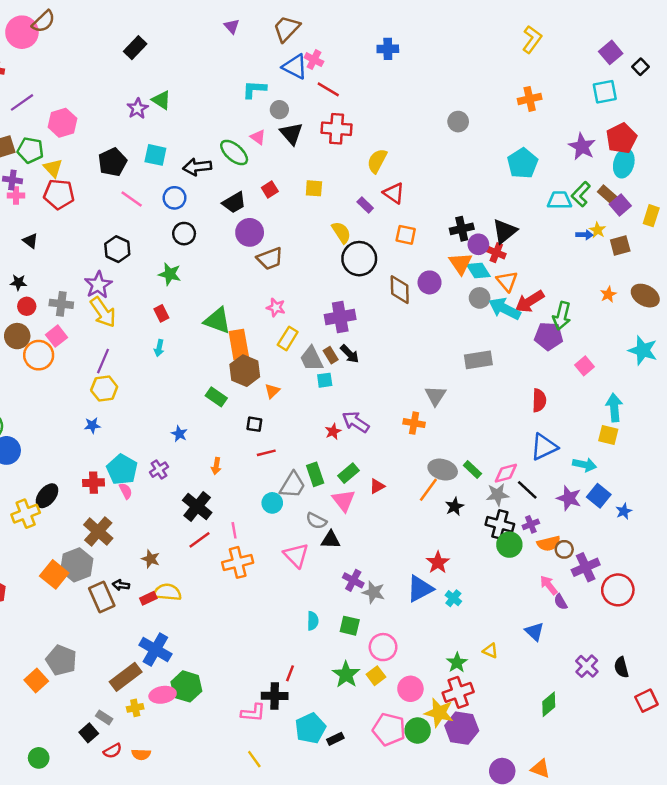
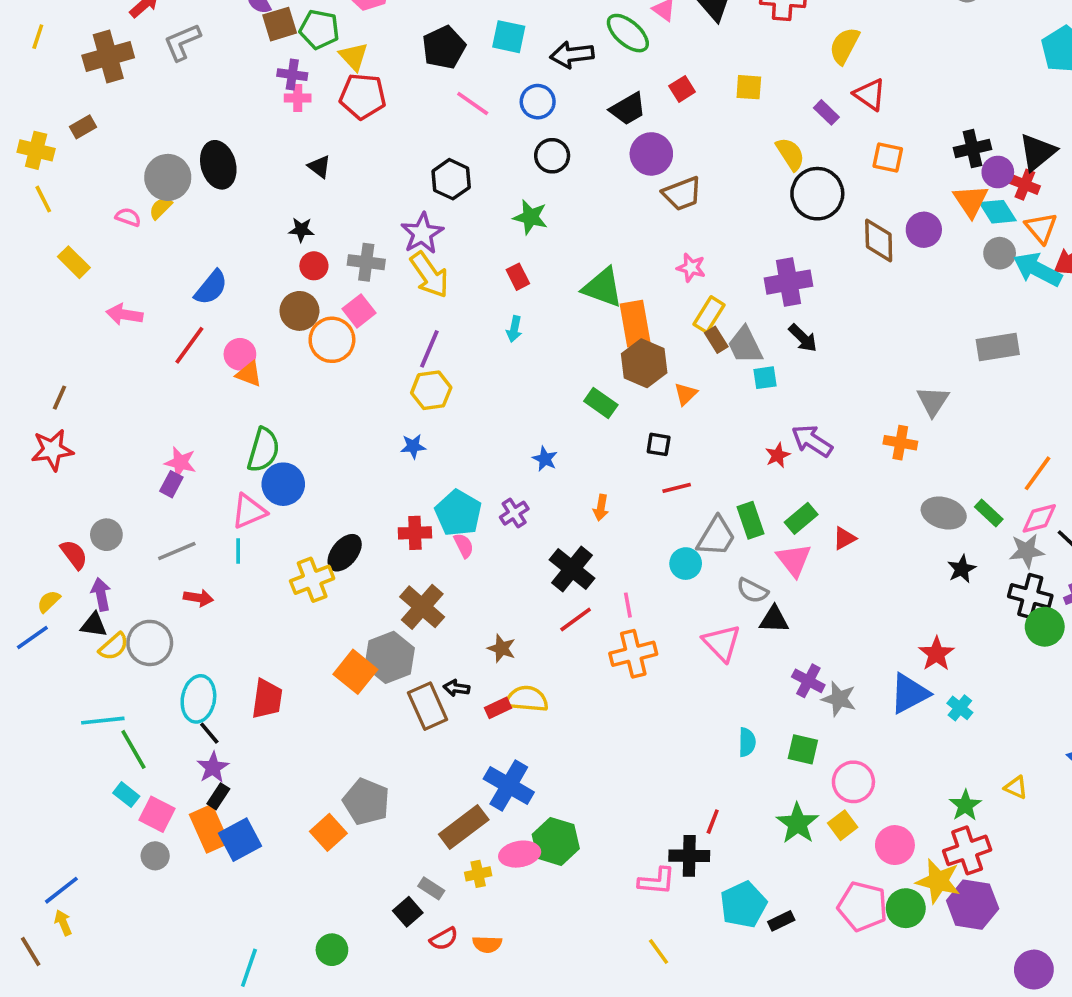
brown rectangle: (331, 355) -> (716, 340), moved
orange line: (428, 490) -> (1037, 473), moved

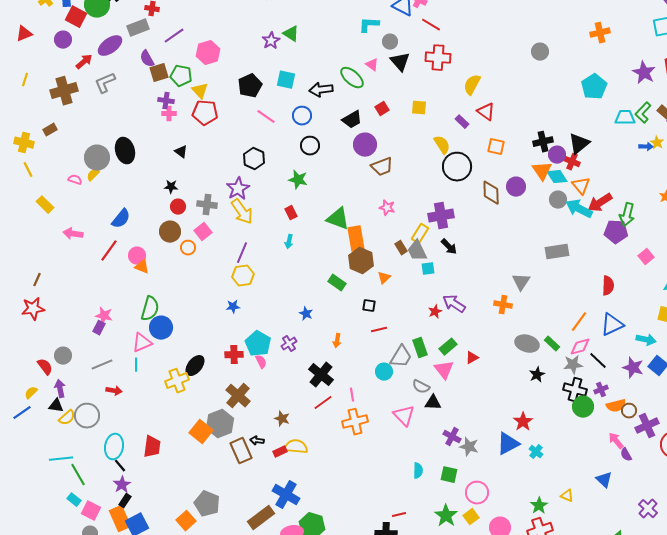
yellow rectangle: (709, 315) -> (420, 234), moved
orange circle: (332, 340) -> (188, 248), size x0.6
red line: (713, 822) -> (399, 515), turned 56

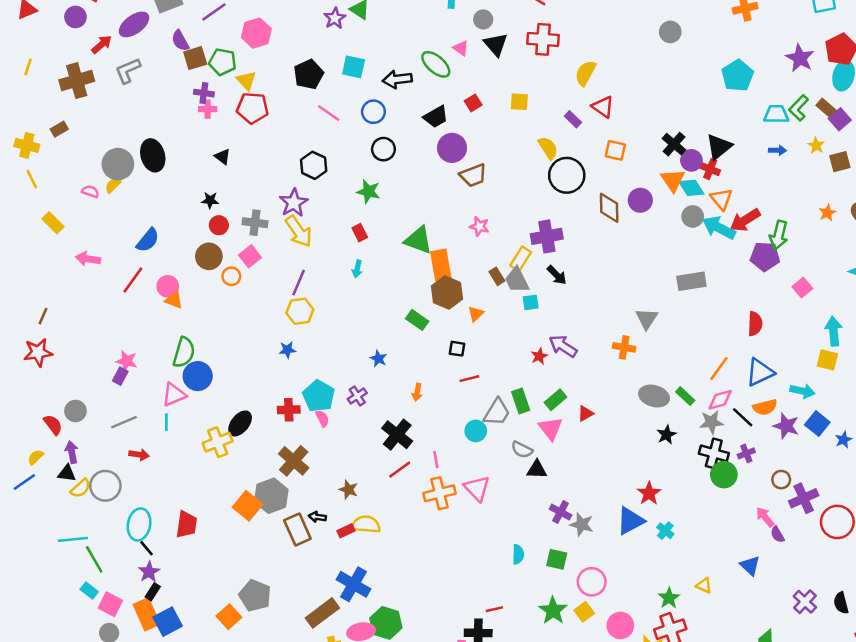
black cross: (543, 142) -> (674, 144), turned -36
blue arrow: (646, 147) -> (777, 150), moved
orange semicircle: (616, 406) -> (765, 407), moved
pink triangle: (404, 416) -> (477, 488), moved

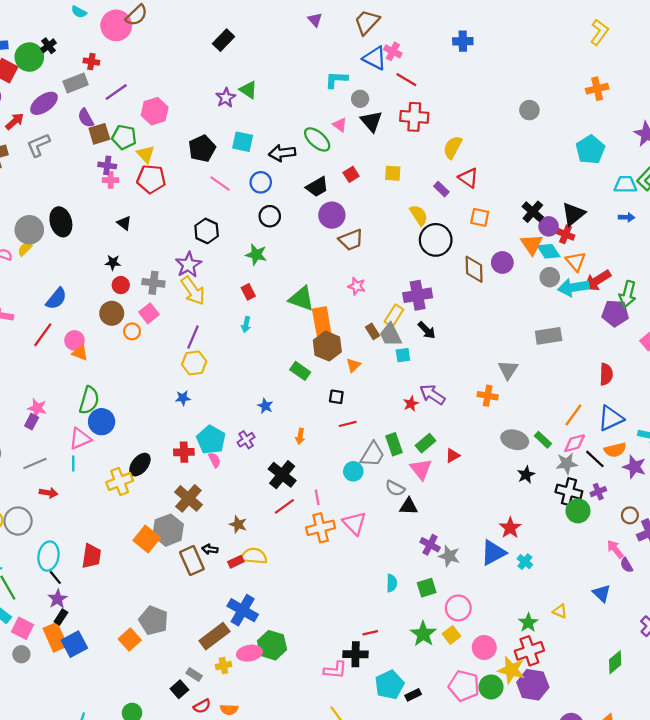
cyan arrow: (719, 228) -> (573, 287), turned -36
green square: (557, 559) -> (427, 588), turned -30

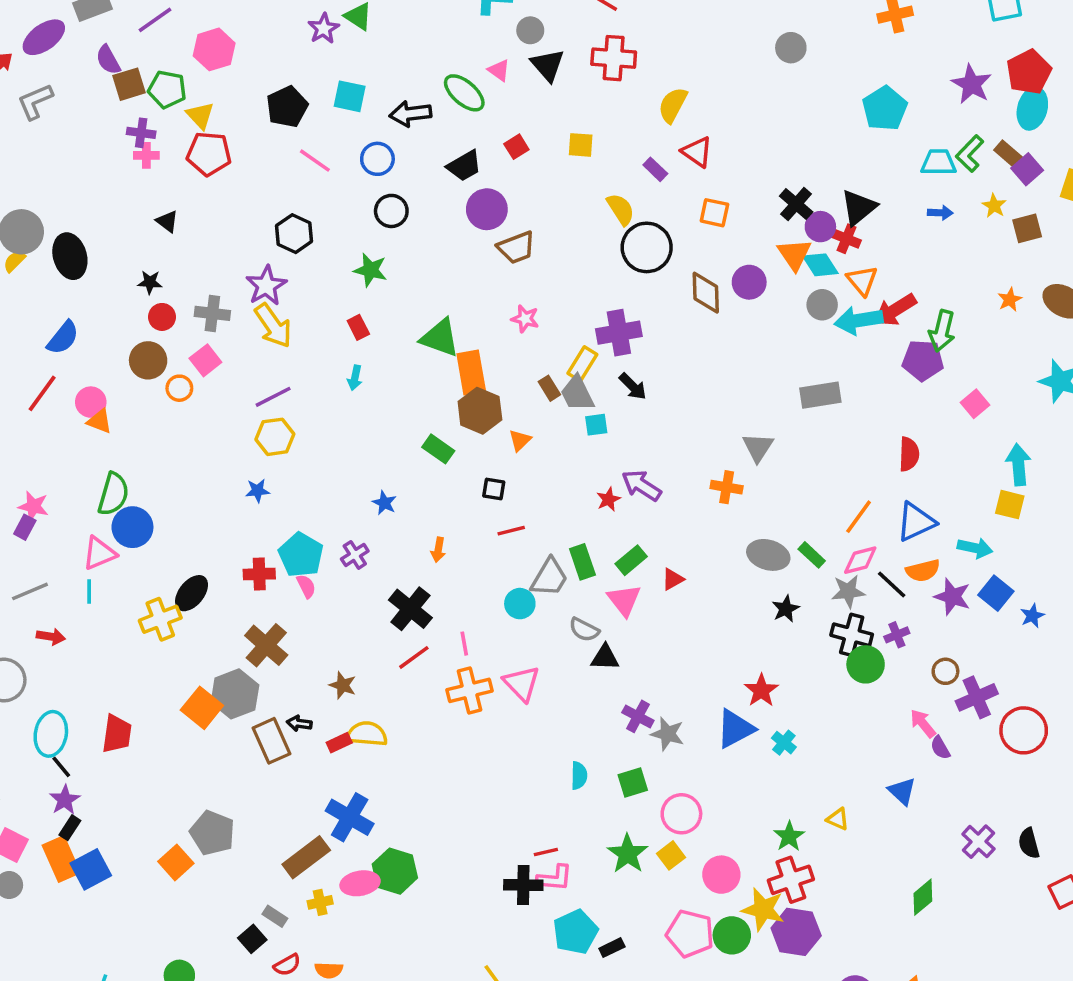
black ellipse: (61, 222) -> (70, 256), moved
purple line: (193, 337) -> (273, 397), turned 40
pink L-shape: (335, 670) -> (555, 878), moved

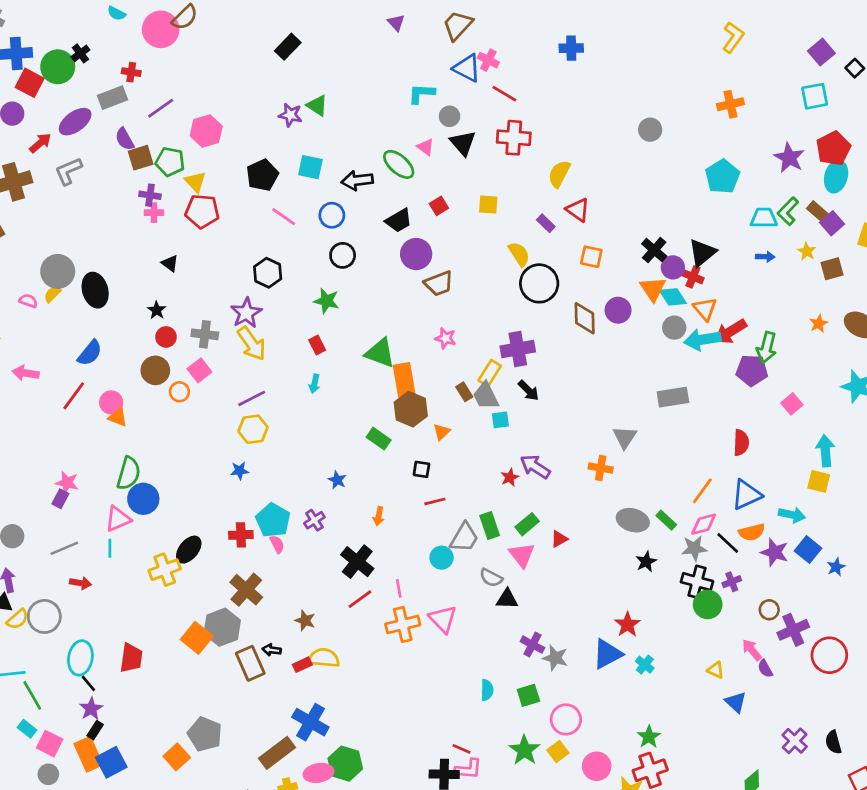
purple star: (324, 29) -> (290, 115), turned -30
black star: (150, 282) -> (157, 310), turned 30
yellow triangle: (838, 819) -> (716, 670), moved
red line: (546, 852) -> (462, 749), turned 36

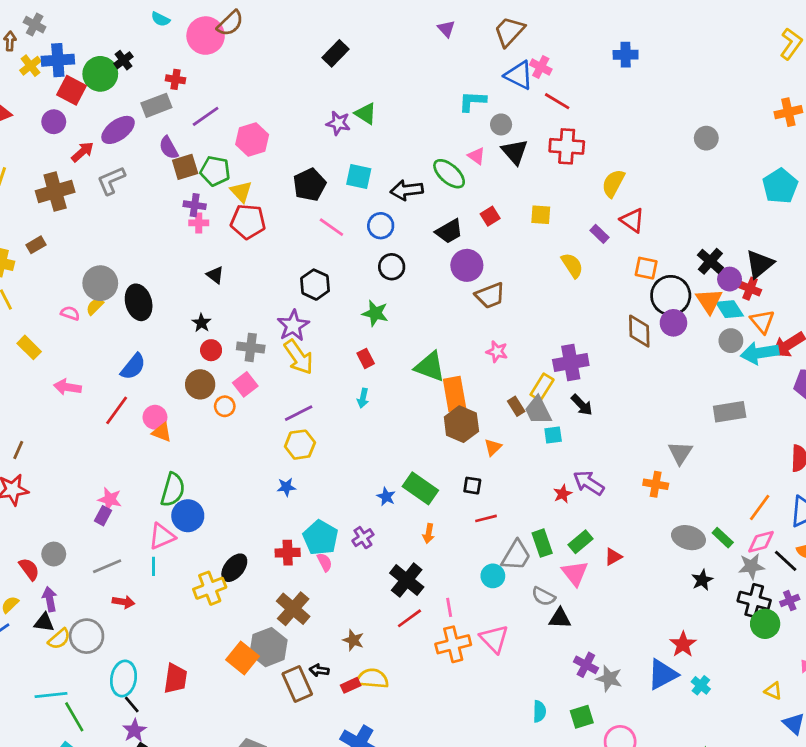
black circle: (539, 283) -> (671, 295), moved
green rectangle: (379, 439) -> (420, 488), moved, size x1.4

